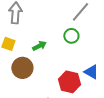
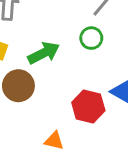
green arrow: (39, 46) -> (44, 53), size x1.5

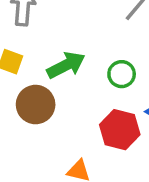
green circle: (91, 38) -> (122, 74), moved

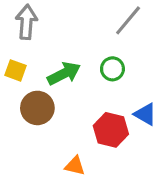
green circle: (122, 74) -> (112, 69), moved

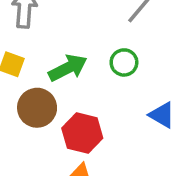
red hexagon: (111, 130) -> (82, 133), moved

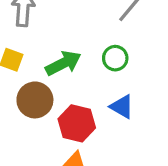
blue triangle: (162, 115) -> (122, 107), moved

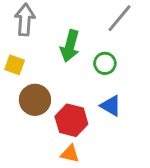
green arrow: (63, 63) -> (70, 46), moved, turned 132

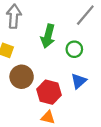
blue triangle: (111, 106) -> (79, 81), turned 49

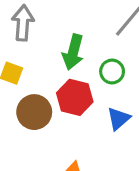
red hexagon: (49, 92) -> (75, 97), moved

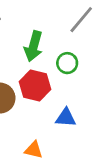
blue triangle: (119, 119) -> (66, 118), moved, turned 45

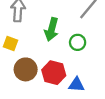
red hexagon: (35, 85) -> (54, 73), moved

